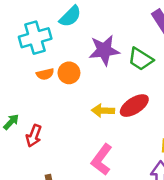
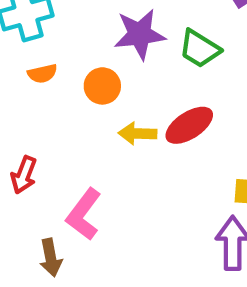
orange circle: (69, 73) -> (102, 86), moved
pink L-shape: (102, 160) -> (84, 214), moved

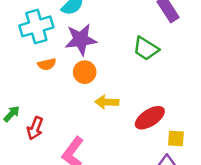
purple star: (140, 34) -> (81, 40), moved
red ellipse: (189, 125) -> (150, 118), moved

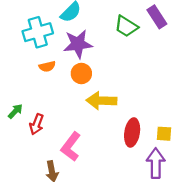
green trapezoid: (146, 49) -> (126, 26), moved
yellow arrow: (107, 102) -> (101, 101), size x1.4
red ellipse: (150, 118) -> (132, 132), moved, turned -48

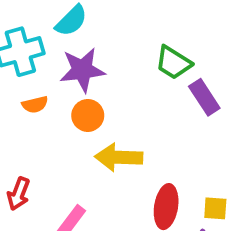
purple rectangle: (157, 17) -> (204, 97), moved
green trapezoid: (126, 26) -> (173, 63), moved

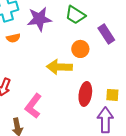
green trapezoid: (173, 63) -> (75, 15), moved
orange circle: (88, 115) -> (80, 49), moved

